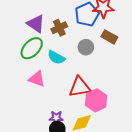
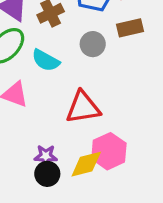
brown rectangle: (109, 37) -> (130, 28), turned -42
pink hexagon: (96, 100) -> (109, 151), moved

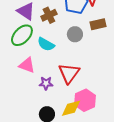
red triangle: (83, 107) -> (69, 73), turned -45
purple star: (46, 156) -> (46, 83), moved

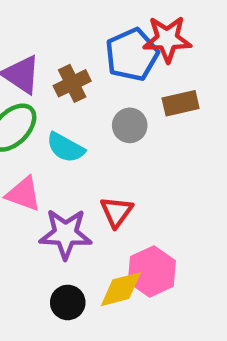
red triangle: (69, 73) -> (116, 212), size x0.7
purple star: (46, 83) -> (66, 234), size x1.6

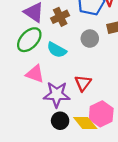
yellow diamond: (121, 289) -> (85, 123), turned 65
black circle: (68, 302) -> (60, 121), moved

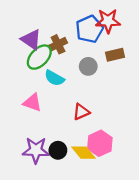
green ellipse: (29, 40) -> (39, 57), moved
red triangle: (83, 83) -> (81, 112), turned 30
purple star: (57, 94) -> (36, 150), moved

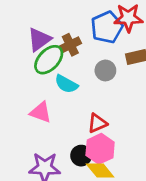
purple triangle: (31, 40) -> (39, 39), turned 50
pink hexagon: (100, 143) -> (100, 149), moved
black circle: (58, 150) -> (81, 156), moved

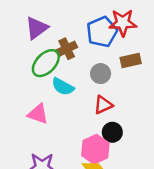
purple triangle: (39, 39) -> (37, 28), moved
red triangle: (97, 123) -> (103, 105), moved
black circle: (81, 156) -> (112, 132), moved

